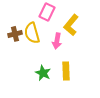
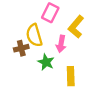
brown cross: (15, 34) -> (21, 48), moved
green star: (43, 73) -> (46, 62), moved

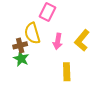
yellow L-shape: (76, 27) -> (82, 40), moved
green star: (46, 62) -> (21, 59), moved

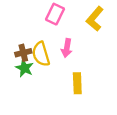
yellow semicircle: (32, 33) -> (41, 54), moved
yellow L-shape: (82, 40) -> (95, 19), moved

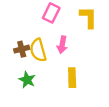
yellow L-shape: (95, 19) -> (88, 17), turned 140
green star: (24, 68) -> (27, 80), moved

